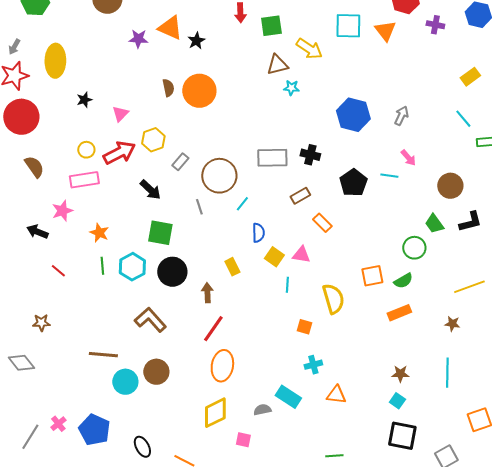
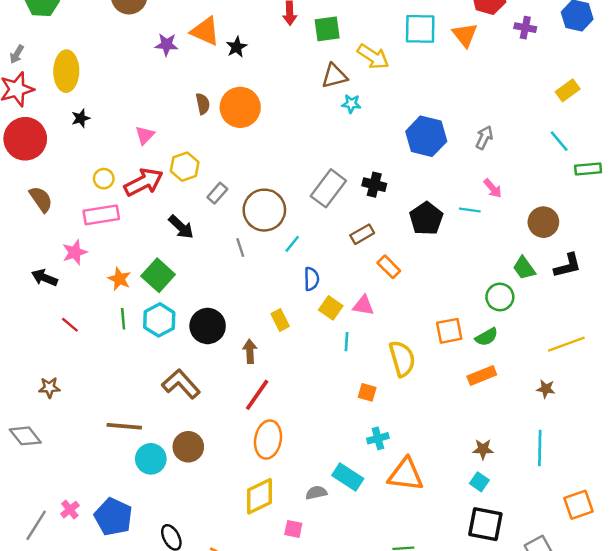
black star: (84, 100) -> (81, 118), moved
gray rectangle: (272, 158) -> (328, 188), turned -52
green square: (160, 233) -> (158, 275), moved, turned 32
orange triangle: (336, 395) -> (406, 475), size x1.5

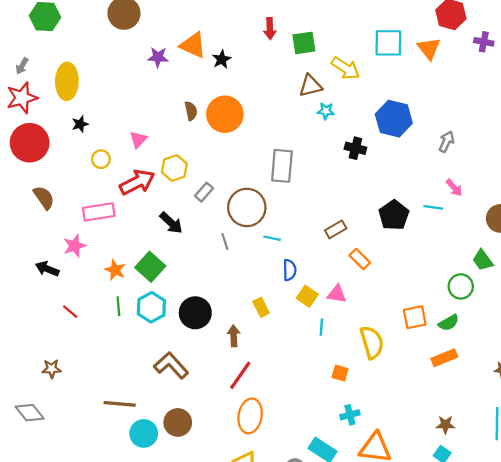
blue hexagon: (426, 136) -> (394, 119), moved
yellow circle: (104, 179) -> (101, 159), moved
black cross: (374, 185) -> (355, 148), moved
gray rectangle: (328, 188) -> (282, 166), moved, turned -32
cyan line: (292, 244) -> (272, 238), turned 63

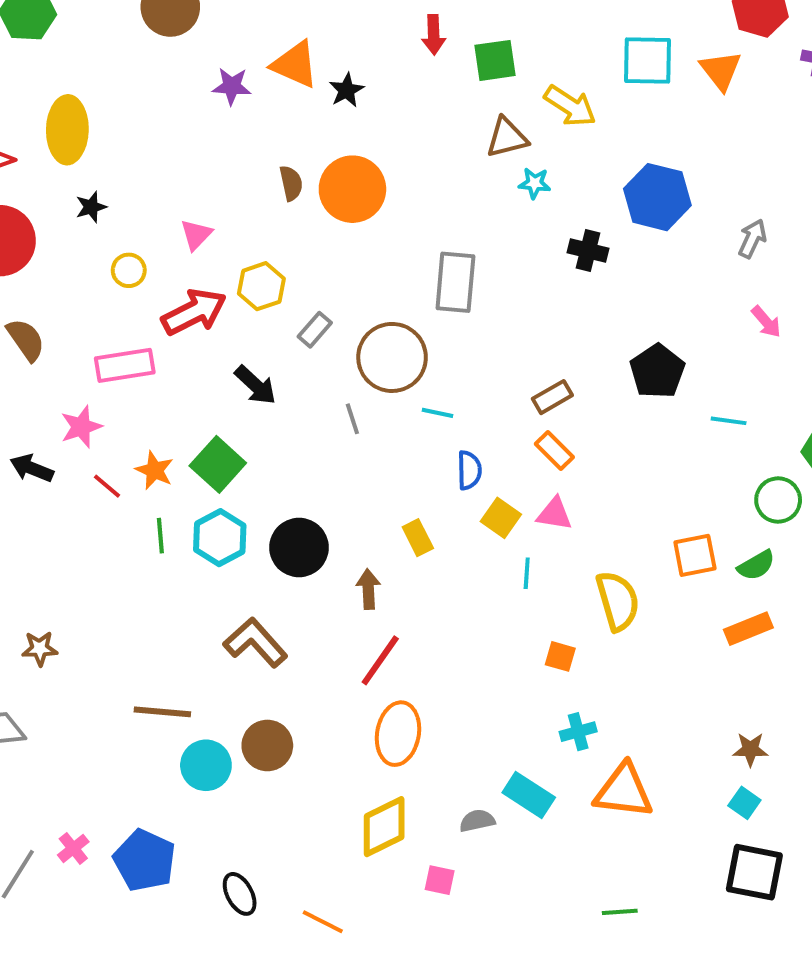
cyan line: (433, 207) -> (729, 421), moved
orange rectangle: (360, 259) -> (554, 450), moved
red line: (70, 312) -> (107, 486), moved

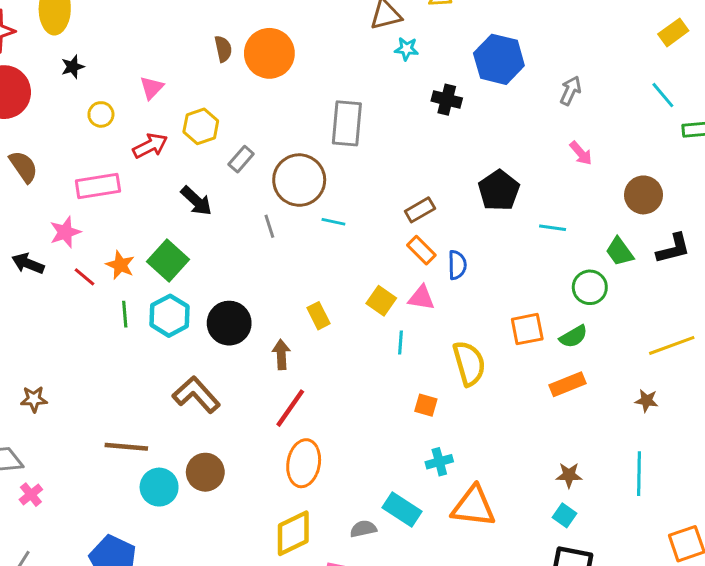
red arrow: (194, 312) -> (150, 146), size x0.7
blue semicircle: (469, 470) -> (457, 265), moved
pink cross: (73, 848) -> (31, 495), moved

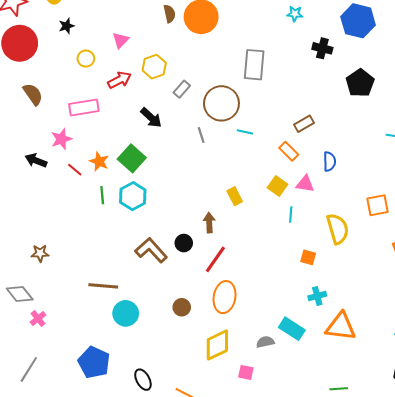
black pentagon: (499, 190) -> (360, 83), moved
orange rectangle: (421, 250) -> (289, 151), moved
black circle: (229, 323) -> (184, 243), moved, size x0.6
brown circle: (205, 472) -> (182, 307), moved, size x0.7

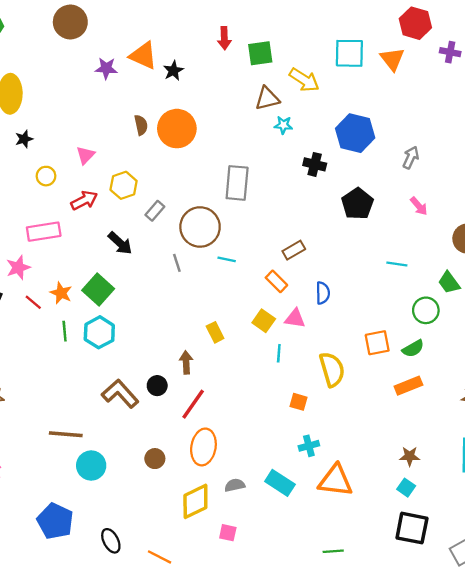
gray semicircle: (265, 342) -> (235, 485), moved

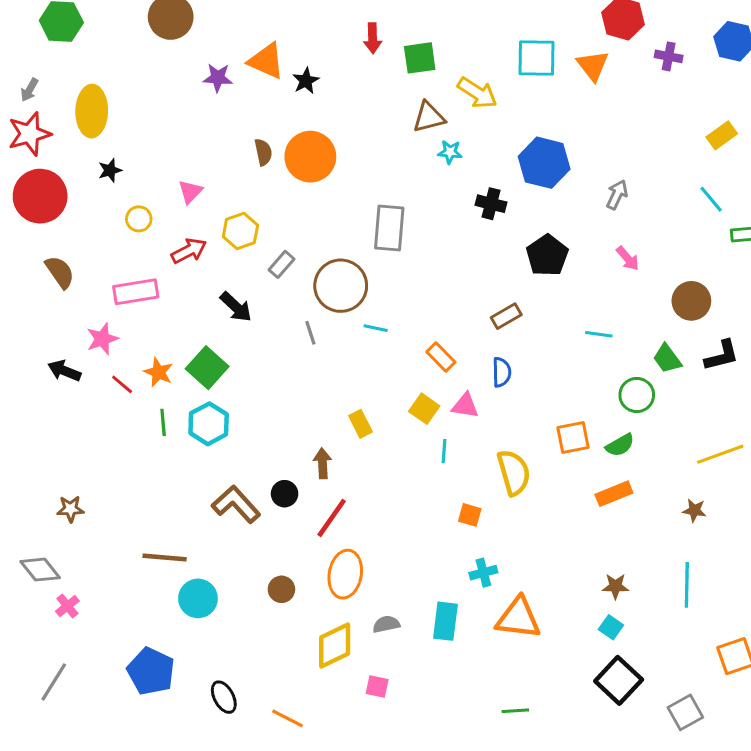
brown rectangle: (294, 250) -> (506, 316), moved
cyan rectangle: (280, 483) -> (445, 621), turned 64
black square: (412, 528) -> (619, 680), turned 32

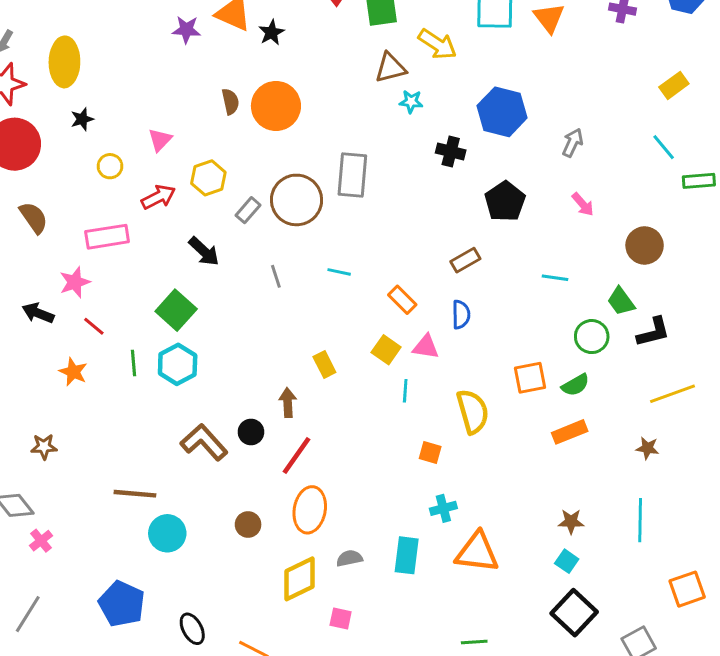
brown circle: (341, 286) -> (297, 200), moved
black L-shape: (722, 356) -> (653, 332), moved
orange star: (159, 372) -> (73, 372), moved

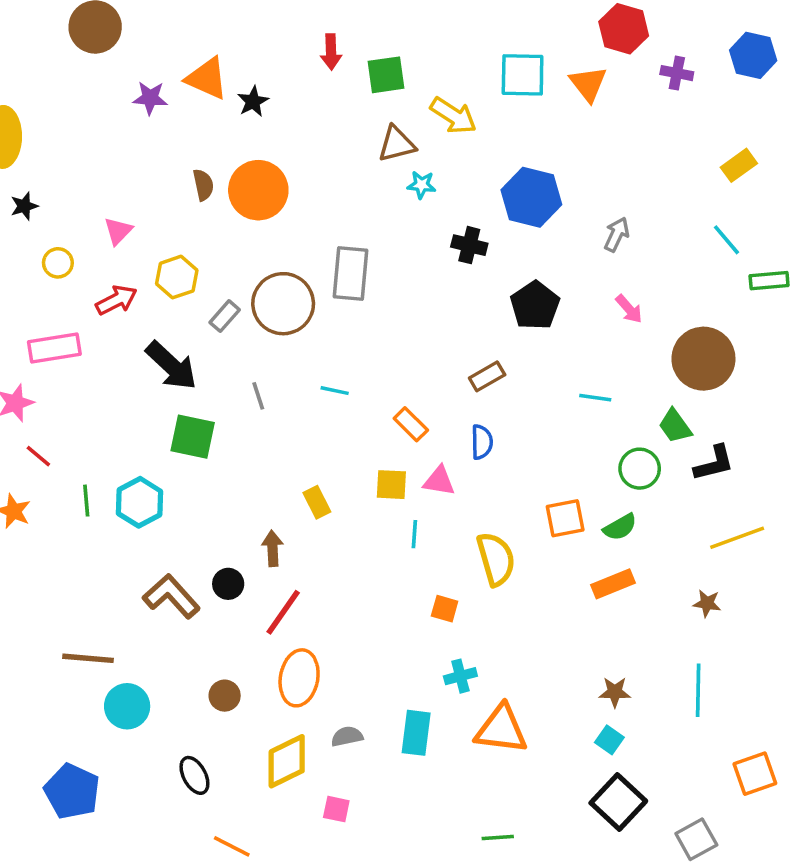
brown circle: (645, 245) -> (703, 359), size x1.4
black arrow: (204, 251) -> (171, 366), size x1.4
green square: (176, 310) -> (193, 437), moved, turned -30
yellow square: (386, 350) -> (391, 485), turned -32
black ellipse: (192, 629) -> (194, 775), moved

